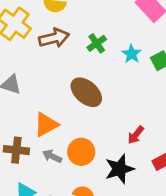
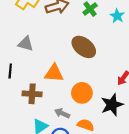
orange triangle: (46, 125) -> (54, 73), turned 36
gray arrow: (52, 156) -> (62, 113), moved

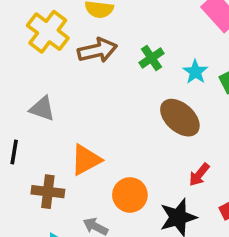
brown ellipse: (84, 47) -> (180, 118), moved
orange triangle: (54, 73) -> (86, 160), turned -36

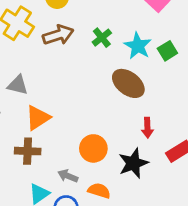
cyan star: (195, 72) -> (138, 46), size x1.4
orange triangle: (86, 160) -> (38, 118), moved
red arrow: (199, 175) -> (147, 128), turned -36

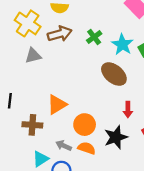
gray triangle: (18, 85) -> (33, 56), moved, turned -30
orange triangle: (38, 118) -> (57, 105), moved
orange semicircle: (99, 191) -> (87, 148), moved

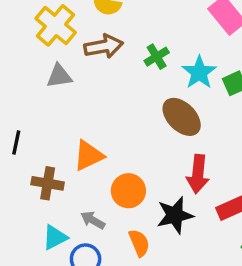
red arrow: (128, 110) -> (198, 174), size x1.5
orange semicircle: (87, 148) -> (139, 243), moved, turned 42

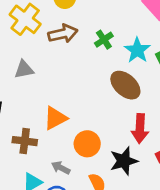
gray triangle: (59, 76) -> (24, 69), moved

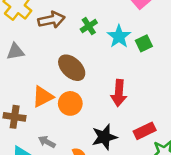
brown ellipse: (125, 85) -> (72, 68), moved
red arrow: (140, 128) -> (119, 93), moved
orange circle: (87, 144) -> (70, 103), moved

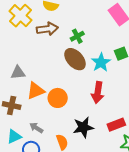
cyan star: (119, 36) -> (101, 62), moved
gray triangle: (15, 52) -> (18, 73), moved
brown ellipse: (72, 68) -> (75, 59), moved

